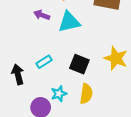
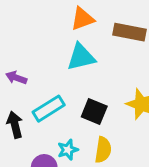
purple arrow: (42, 15) -> (16, 78), moved
cyan rectangle: (44, 62) -> (49, 109), size x1.5

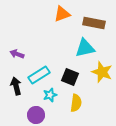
cyan triangle: (81, 57) -> (85, 48), moved
cyan star: (68, 150) -> (50, 95), moved

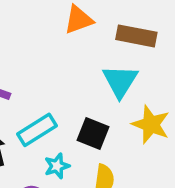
cyan triangle: (85, 48) -> (120, 81), turned -45

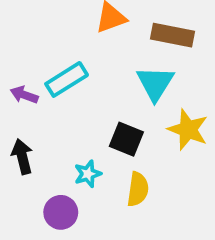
cyan rectangle: (37, 130) -> (67, 79), moved

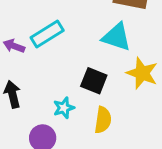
cyan triangle: (155, 83) -> (116, 37), turned -44

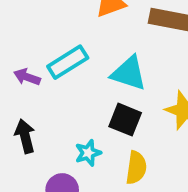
cyan triangle: (116, 37) -> (129, 73), moved

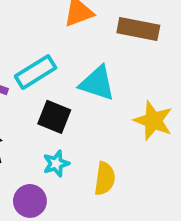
black square: (125, 120) -> (54, 117), moved

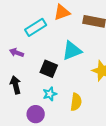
cyan rectangle: (36, 72) -> (36, 27), moved
cyan triangle: (97, 83) -> (72, 51), turned -40

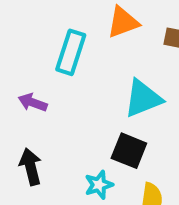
cyan rectangle: (36, 27) -> (71, 52), turned -40
black square: (49, 69) -> (129, 151), moved

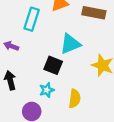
black square: (129, 151) -> (53, 65), moved

